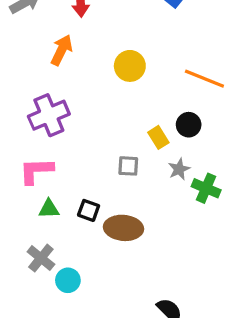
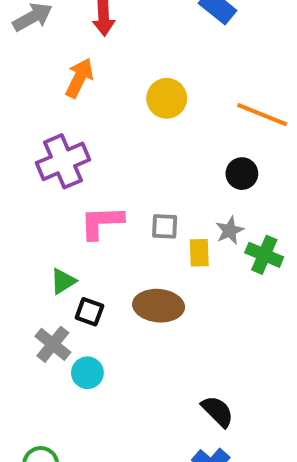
yellow rectangle: (158, 137) -> (199, 253), moved, turned 30
pink L-shape: (36, 171) -> (102, 222), moved
green triangle: (49, 209) -> (63, 281), turned -30
black square: (89, 210) -> (89, 312), moved

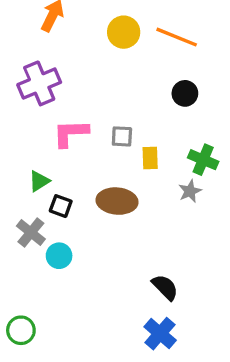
orange line: (262, 115) -> (177, 37), moved
gray star: (230, 230) -> (190, 191), moved

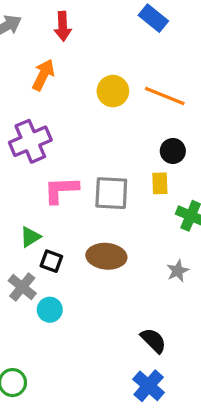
gray square: (122, 136) -> (111, 193), size x1.6
yellow rectangle: (150, 158) -> (160, 183), moved
gray star: (190, 191) -> (178, 271), moved

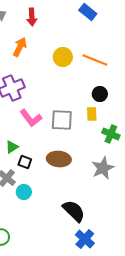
pink L-shape: (61, 190) -> (31, 118), turned -125
gray star: (178, 271) -> (103, 168), size x1.6
black semicircle: (153, 340) -> (74, 211), moved, size x1.4

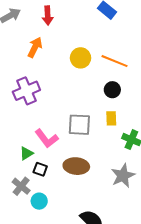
black circle: (100, 94) -> (112, 90), moved
pink L-shape: (31, 118) -> (47, 138), moved

